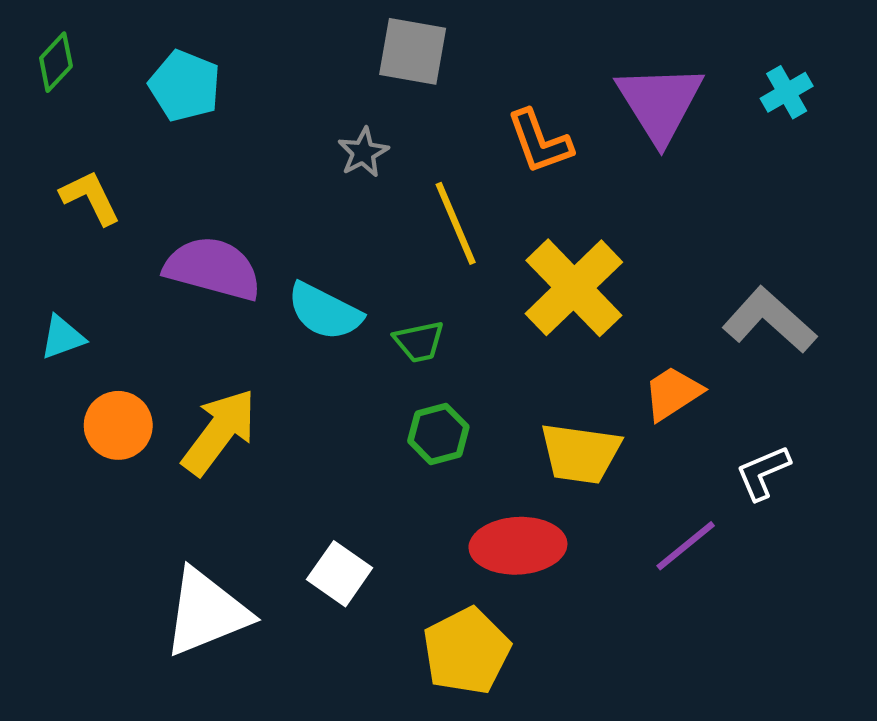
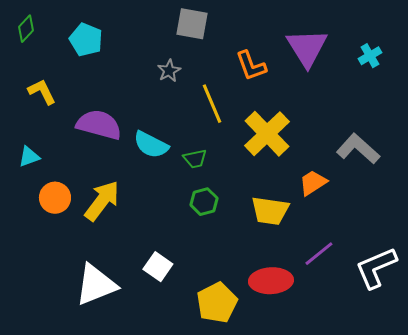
cyan cross: (787, 92) -> (370, 56), moved
white L-shape: (763, 473) -> (376, 268), moved, size x1.6
red ellipse: (518, 546) -> (271, 281), moved

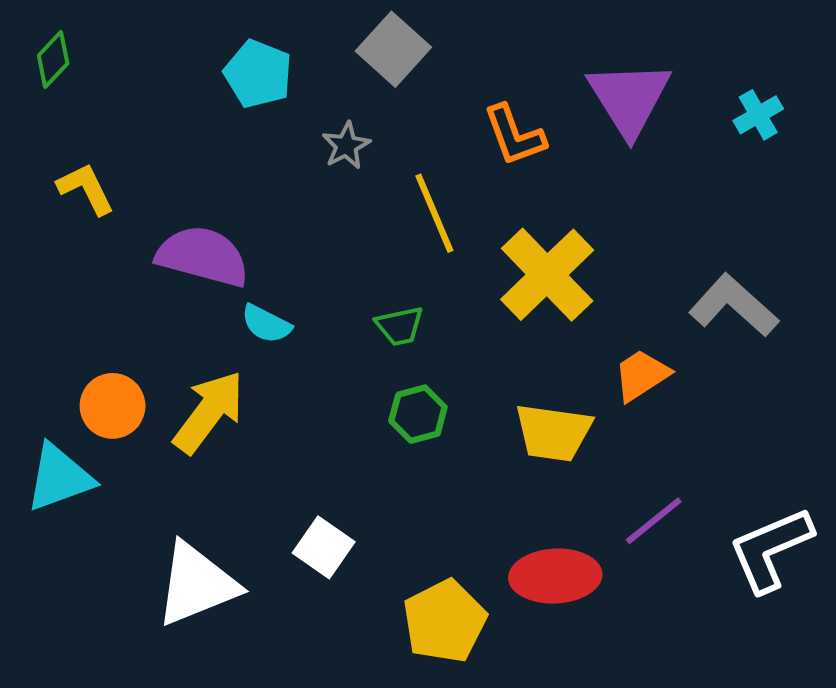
gray square: (192, 24) -> (393, 49), turned 32
cyan pentagon: (86, 40) -> (258, 74), moved
cyan semicircle: (151, 145) -> (266, 324), moved, size x0.7
cyan triangle: (29, 157) -> (59, 478), moved, size x1.6

